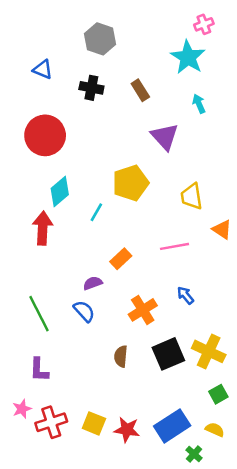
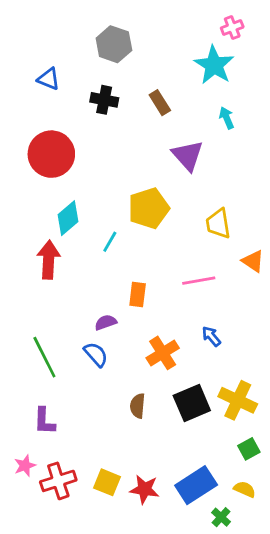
orange rectangle: (121, 259) -> (138, 295), turned -40

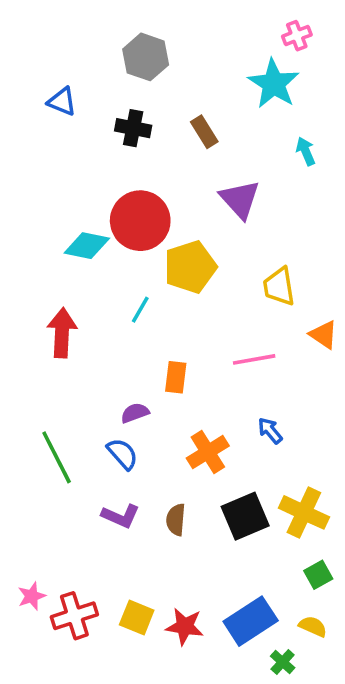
cyan arrow: (227, 118) -> (306, 151), moved
red circle: (51, 154) -> (140, 221), moved
cyan diamond: (68, 218) -> (87, 246), moved, turned 52
purple L-shape: (44, 421) -> (121, 516), moved, turned -68

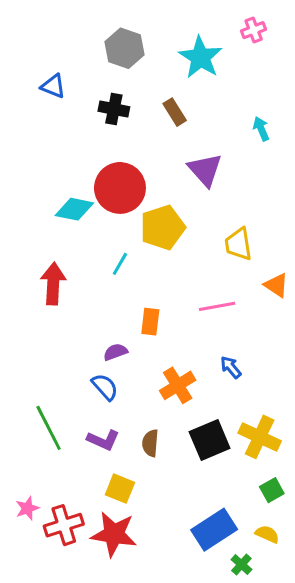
cyan star: (274, 84) -> (200, 57), moved
green line: (57, 457) -> (49, 428), moved
yellow square: (137, 617) -> (120, 489), moved
red star: (185, 626) -> (114, 534), moved, size x1.4

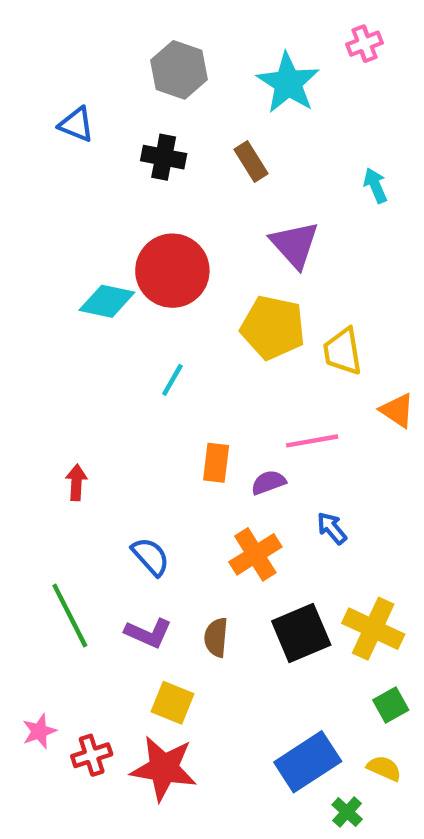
yellow pentagon: (162, 227) -> (273, 327), moved, turned 30
red arrow: (53, 284) -> (76, 482), moved, size x0.6
purple semicircle: (115, 352) -> (268, 482), moved
red cross: (64, 525) -> (92, 755), size x0.7

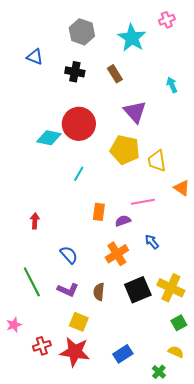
pink star: (39, 731) -> (14, 325), moved
blue rectangle: (308, 762) -> (123, 354), moved, size x0.7

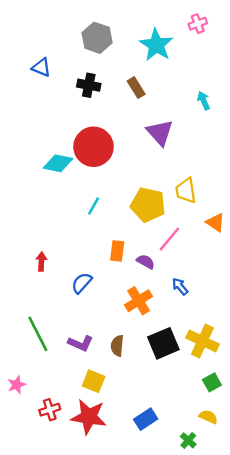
yellow pentagon: (125, 150) -> (148, 205), moved
pink line: (143, 202) -> (169, 239), turned -40
purple semicircle: (123, 221) -> (146, 262), turned 49
blue semicircle: (69, 255) -> (82, 283), moved, turned -96

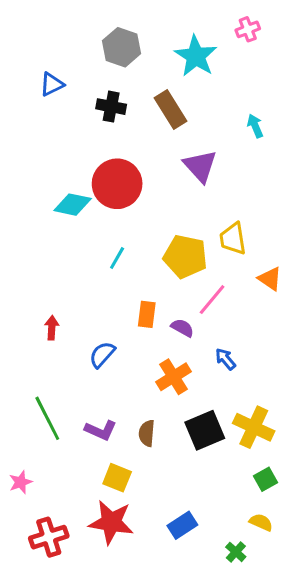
blue triangle: (41, 67) -> (52, 84), turned -48
brown rectangle: (136, 88) -> (171, 110), size x1.4
red cross: (50, 410) -> (49, 537), moved, size x1.4

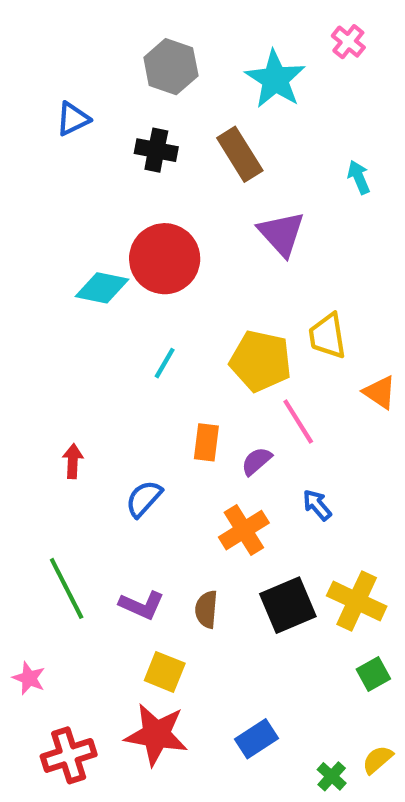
pink cross: (248, 29) -> (348, 42), turned -30
pink line: (212, 300) -> (298, 421), turned -72
purple semicircle: (182, 328) -> (256, 461), turned -70
pink star: (21, 482) -> (29, 678), turned -30
yellow semicircle: (261, 522) -> (378, 760), moved, turned -65

